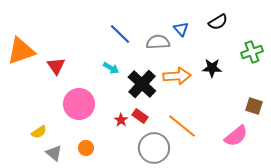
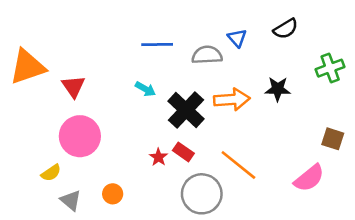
blue line: (120, 34) -> (157, 44), turned -45
pink circle: (79, 104) -> (80, 136), moved

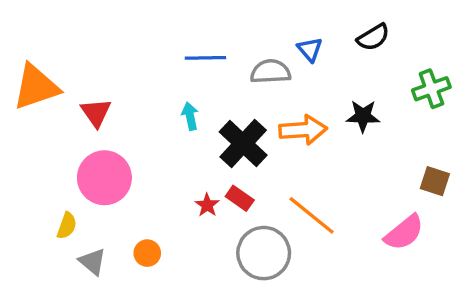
cyan arrow: (145, 89) -> (190, 116), turned -132
yellow semicircle: (51, 173) -> (67, 226), turned -36

